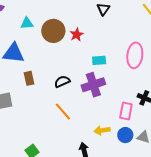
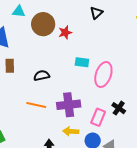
pink ellipse: (135, 55) -> (103, 75), moved
purple cross: (93, 85) -> (69, 105), moved
orange line: (63, 111) -> (36, 105), turned -48

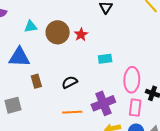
pink ellipse: (103, 75) -> (132, 80), moved

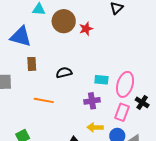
cyan rectangle: (105, 59) -> (101, 80), moved
purple cross: (103, 103) -> (92, 101), size x0.7
orange line: (72, 112) -> (44, 100), moved

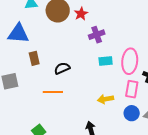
black semicircle: (64, 73) -> (62, 68), moved
purple cross: (92, 101) -> (97, 35), moved
yellow arrow: (95, 127) -> (105, 99), moved

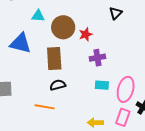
brown rectangle: (34, 58) -> (54, 59), moved, size x1.6

